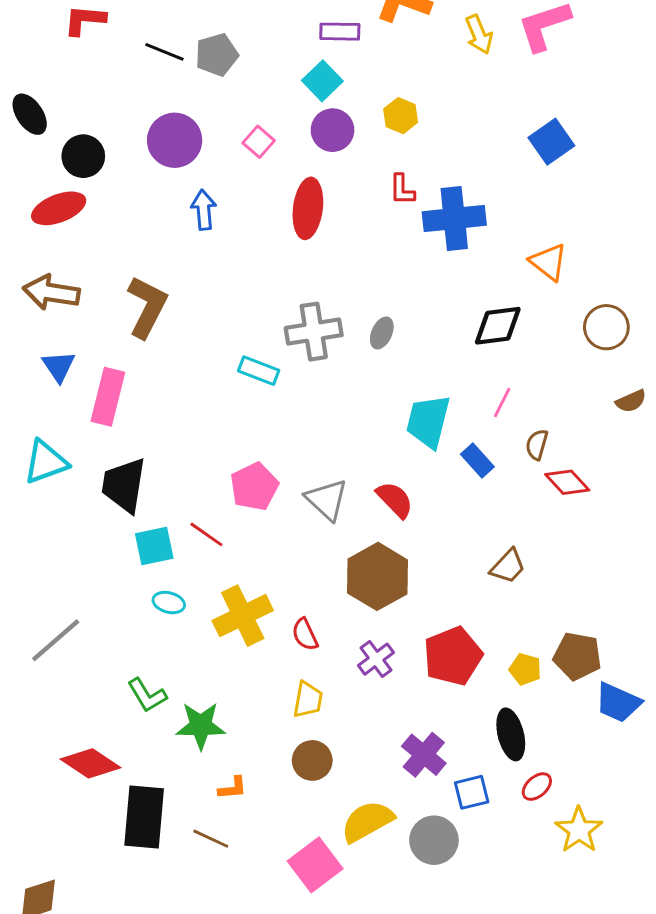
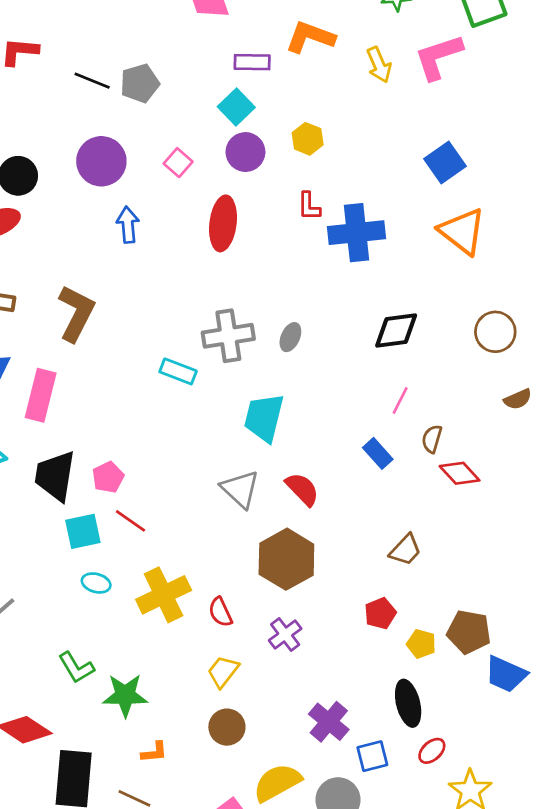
orange triangle: (548, 262) -> (462, 231), moved, size x1.4
cyan trapezoid: (428, 421) -> (264, 418), moved
pink pentagon: (254, 487) -> (108, 477), moved, size x0.7
red pentagon: (453, 656) -> (380, 613), moved, size x0.6
yellow trapezoid: (308, 700) -> (223, 672), turned -152

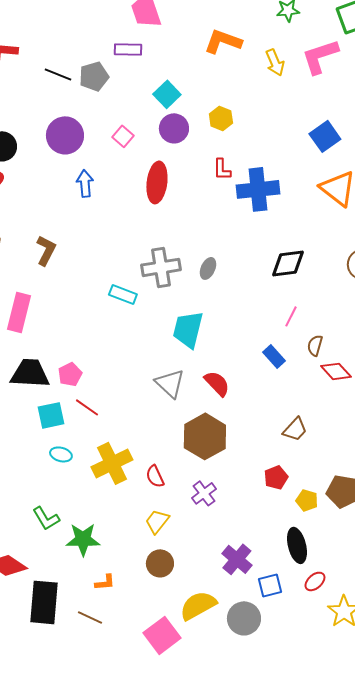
purple rectangle: (252, 62) -> (128, 49), moved
brown L-shape: (76, 313) -> (46, 250), size x0.7
black trapezoid: (55, 476) -> (30, 373), turned 84

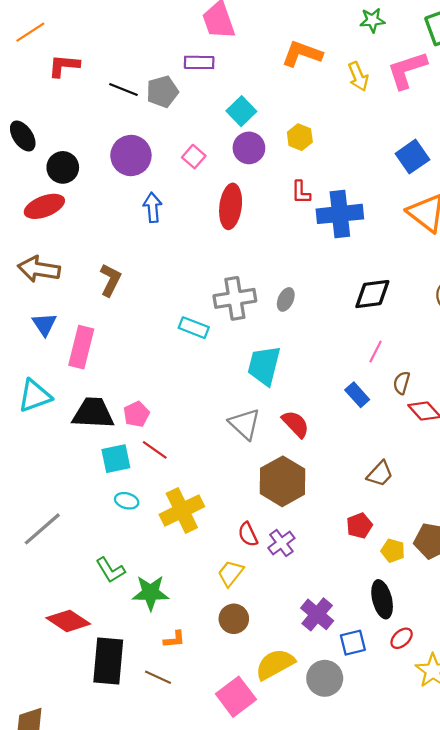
red semicircle: (155, 476) -> (248, 534), moved

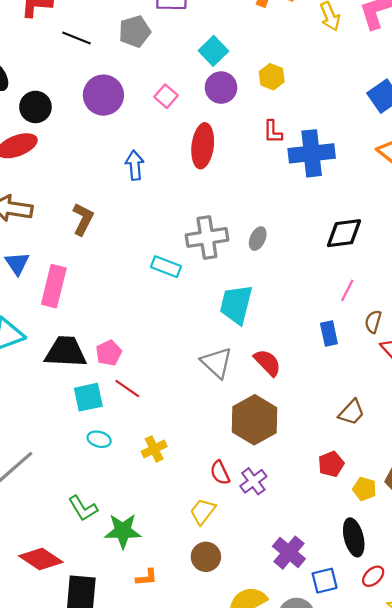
black line: (123, 89) -> (76, 38), moved
blue arrow: (153, 207) -> (135, 165), moved
blue rectangle: (357, 395) -> (329, 334), turned 30
yellow cross: (182, 511) -> (154, 449), size x0.6

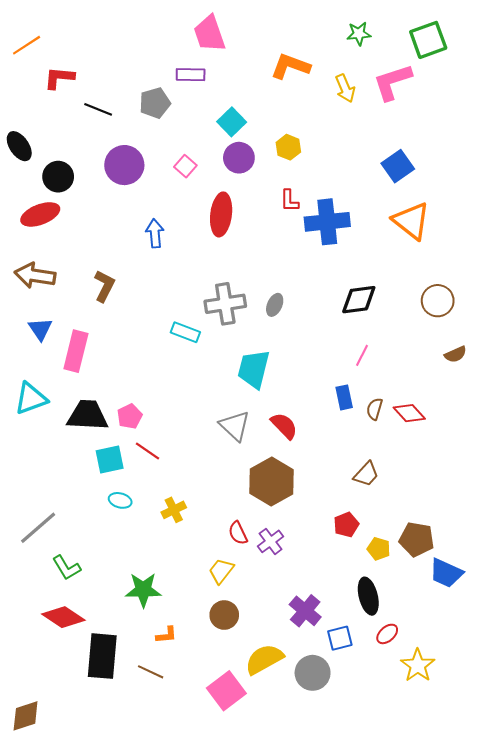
brown semicircle: (373, 322) -> (375, 409), moved
green L-shape: (83, 508) -> (67, 568), moved

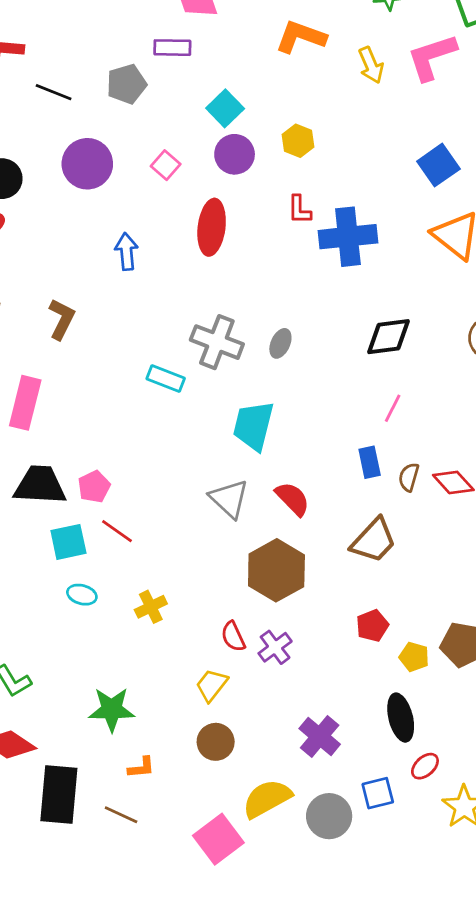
gray cross: (225, 304) -> (217, 342), turned 30
brown trapezoid: (366, 474) -> (374, 541), moved, size x1.4
blue square: (340, 638) -> (378, 793), moved

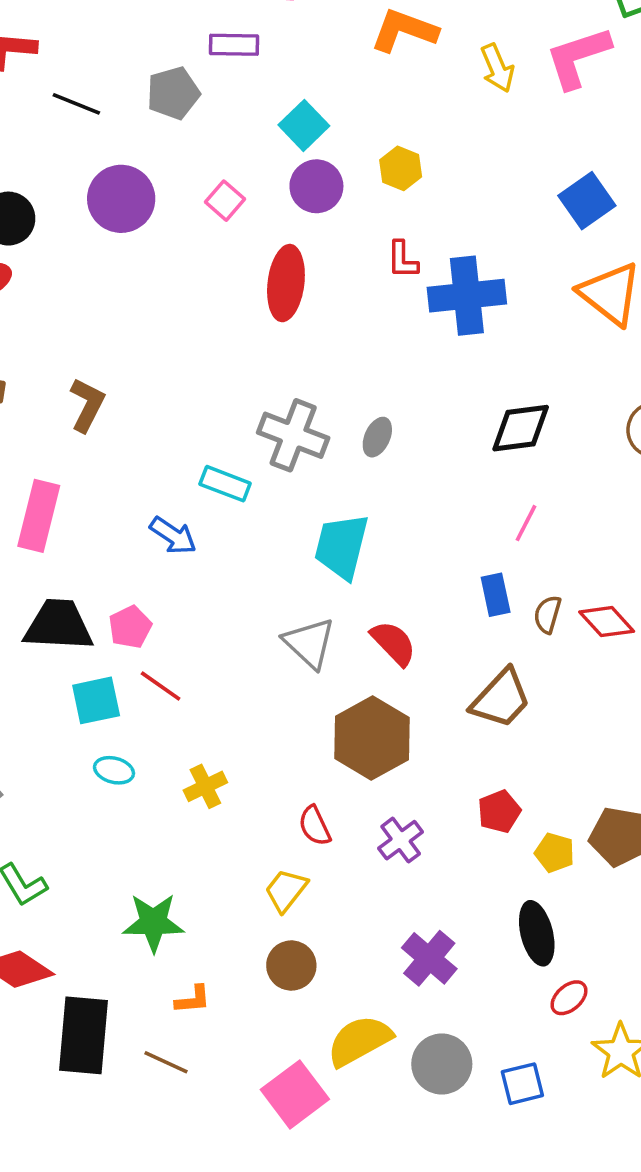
blue arrow: (126, 252) -> (173, 536), moved, turned 129
purple cross: (275, 647) -> (401, 840), moved
blue square: (378, 793) -> (522, 1084), moved

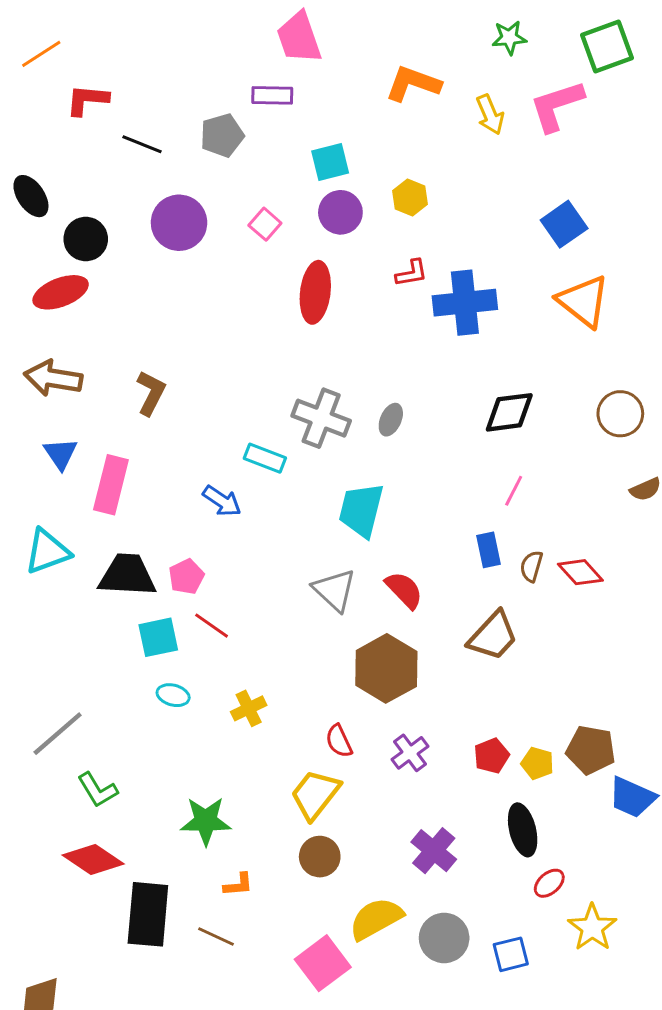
cyan square: (304, 125) -> (330, 162), turned 30
red L-shape: (402, 260) -> (412, 273), turned -100
red pentagon: (499, 811) -> (491, 756), moved
yellow trapezoid: (286, 890) -> (315, 794), size x1.4

